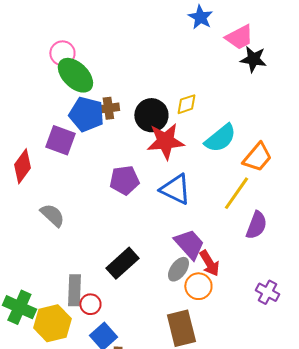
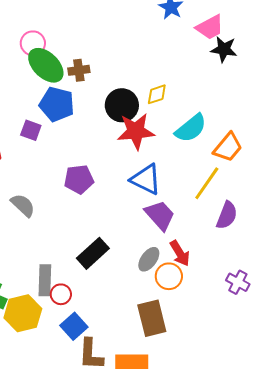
brown cross: (108, 108) -> (79, 70), moved
purple square: (60, 140) -> (31, 130), size x0.7
purple pentagon: (124, 180) -> (79, 179), moved
purple trapezoid: (189, 244) -> (160, 215), moved

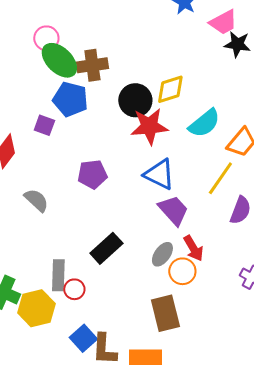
brown cross: (79, 70) -> (92, 65), size x1.4
yellow diamond: (157, 94) -> (170, 89), size x1.4
blue square: (74, 326) -> (83, 338), moved

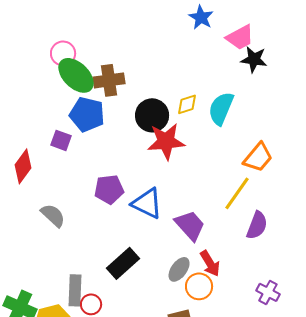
yellow diamond: (170, 89) -> (187, 104), size x0.7
cyan semicircle: (204, 123) -> (221, 108), moved, turned 152
blue triangle: (159, 174) -> (147, 203), moved

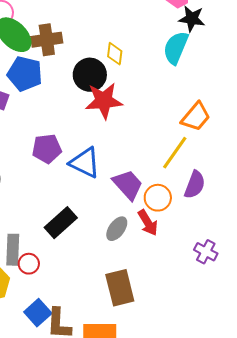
yellow diamond: (187, 104) -> (115, 54), moved, turned -65
cyan semicircle: (221, 108) -> (176, 48), moved
orange circle: (199, 286) -> (158, 198), moved

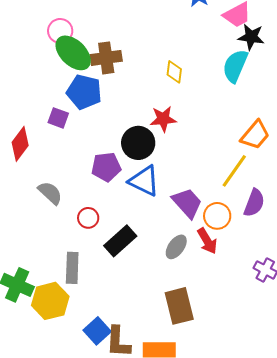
black circle: (90, 75) -> (138, 143), moved
red star: (104, 101) -> (163, 119), size x0.7
red circle: (29, 264) -> (88, 218), moved

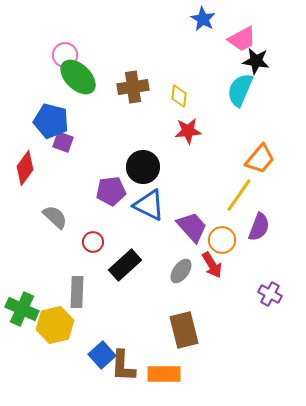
brown cross: (106, 58) -> (133, 87), moved
blue pentagon: (84, 92) -> (51, 121), moved
red star: (163, 119) -> (188, 131), moved

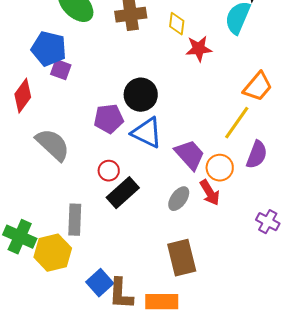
red star: (188, 131) -> (199, 49), moved
gray semicircle: (55, 217) -> (53, 145), size x1.4
red circle: (93, 242) -> (109, 171), moved

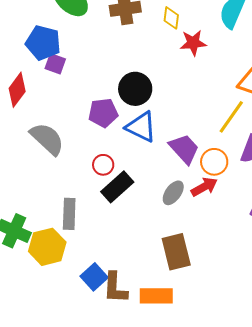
red arrow: (210, 193) -> (204, 187), turned -88

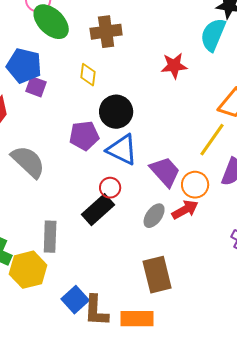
yellow diamond: (171, 18) -> (88, 75), moved
red circle: (103, 165) -> (110, 188), moved

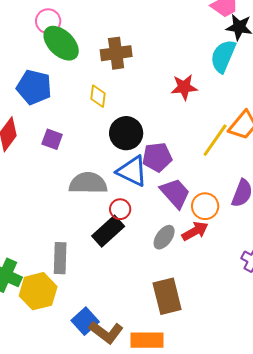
purple square: (36, 87) -> (52, 139), moved
purple pentagon: (84, 136) -> (157, 157), moved
yellow line: (212, 140) -> (215, 140), moved
gray semicircle: (28, 162) -> (88, 183), moved, turned -42
brown L-shape: (96, 311) -> (106, 332), turned -56

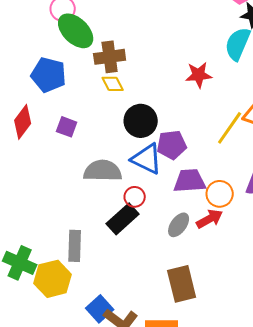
brown cross: (116, 53) -> (110, 57), moved
yellow diamond: (98, 96) -> (113, 84), turned -35
purple trapezoid: (175, 193) -> (190, 181), turned -52

